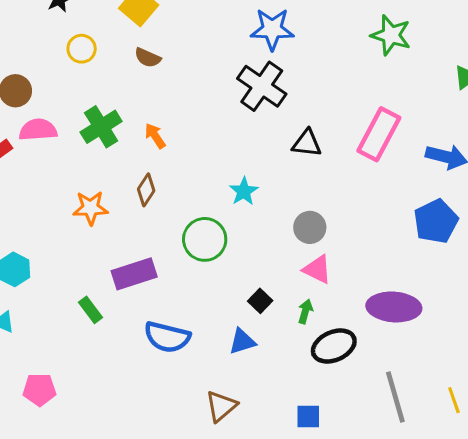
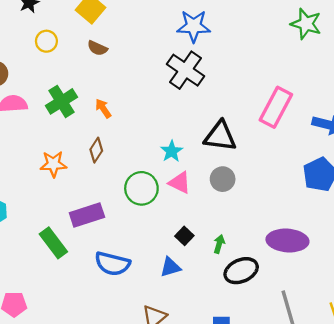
green star: (391, 35) -> (306, 24), moved
black triangle: (307, 143) -> (220, 136), moved, size x1.4
pink triangle: (317, 269) -> (180, 183), moved
green rectangle: (91, 310) -> (53, 243), size x1.5

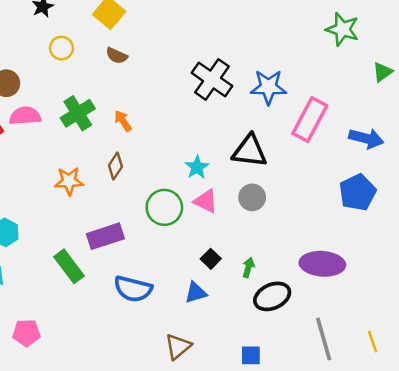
blue star: (194, 26) -> (268, 87), moved

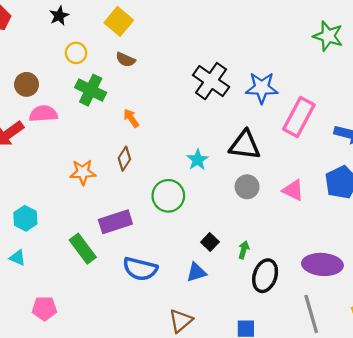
green cross: (78, 113) -> (91, 90), moved, turned -32
pink triangle: (206, 201) -> (293, 190), moved
purple ellipse: (322, 264) -> (322, 264), moved
black ellipse: (272, 296) -> (265, 276), turned -48

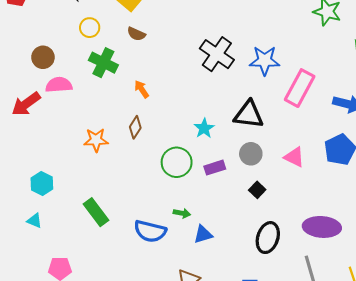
purple rectangle: (115, 222) -> (215, 168), moved, size x0.7
black square: (210, 242) -> (257, 190), moved
green arrow: (244, 250) -> (182, 213), moved, turned 84

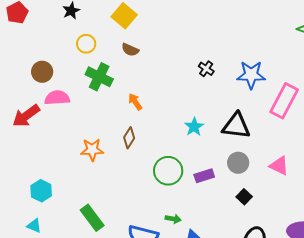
black cross: (217, 54) -> (206, 69), size x0.5
cyan star: (204, 128) -> (194, 127), moved

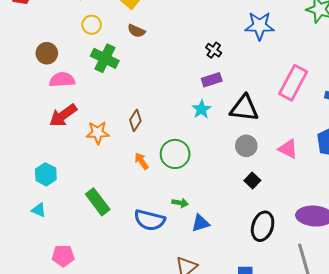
blue star: (251, 75) -> (260, 26), moved
orange arrow: (135, 102) -> (141, 161), moved
red arrow: (26, 116) -> (63, 115), moved
purple rectangle: (204, 176) -> (212, 80), moved

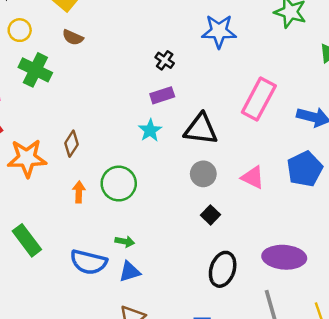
orange star: (98, 133) -> (27, 158), size x1.4
orange arrow: (141, 161) -> (79, 192), turned 36
blue triangle: (200, 223) -> (130, 272), moved

